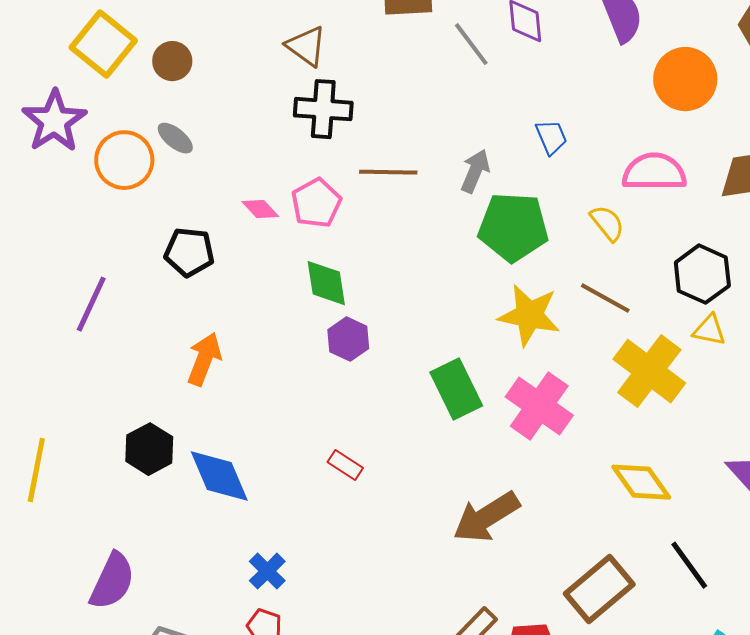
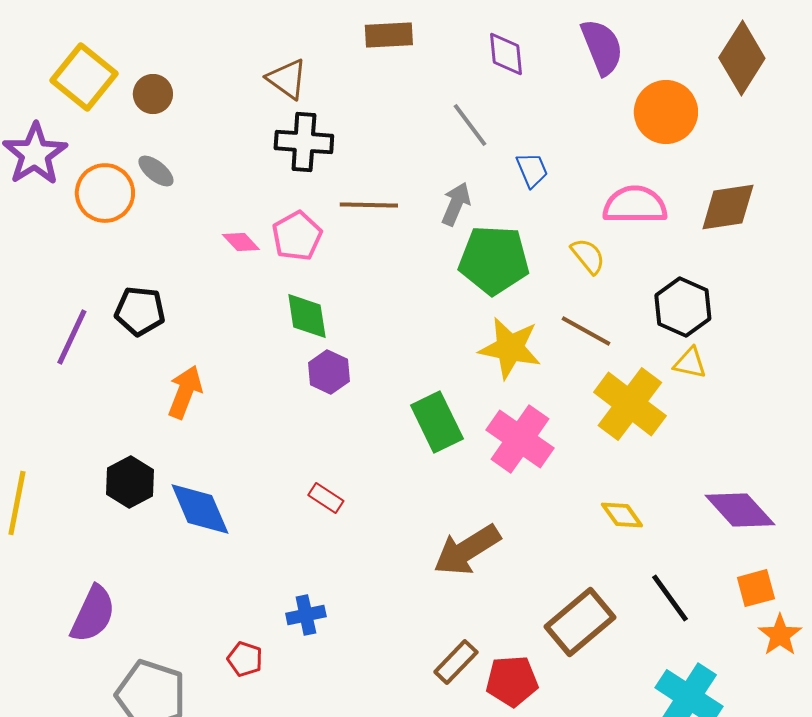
gray line: (471, 44) -> (470, 125), moved
black pentagon: (189, 252) -> (140, 311), moved
yellow diamond: (641, 482) -> (622, 515), size x0.7
blue cross: (267, 571) -> (306, 615), moved, turned 33

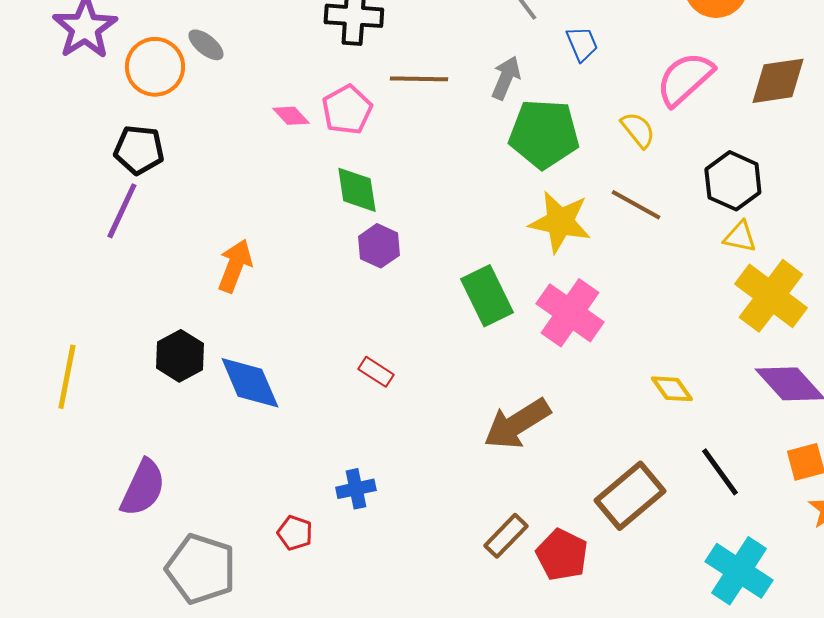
pink semicircle: (635, 205) -> (685, 79), turned -42
black pentagon: (140, 311) -> (139, 150), moved
yellow cross: (630, 404) -> (771, 296), moved
red pentagon: (512, 681) -> (562, 555), turned 30

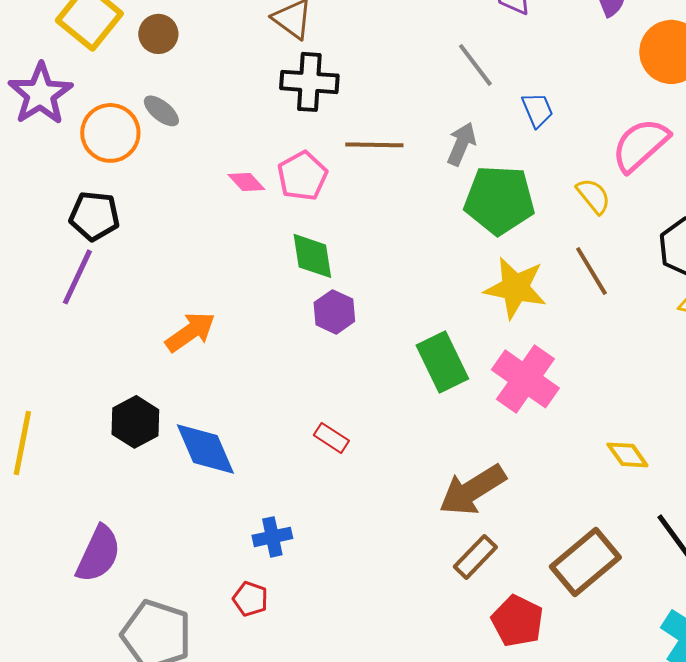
brown line: (636, 205) -> (591, 271), turned 30
orange arrow: (235, 266) -> (190, 332), turned 34
blue cross: (356, 489) -> (272, 537), moved
brown rectangle: (506, 536) -> (475, 557), moved

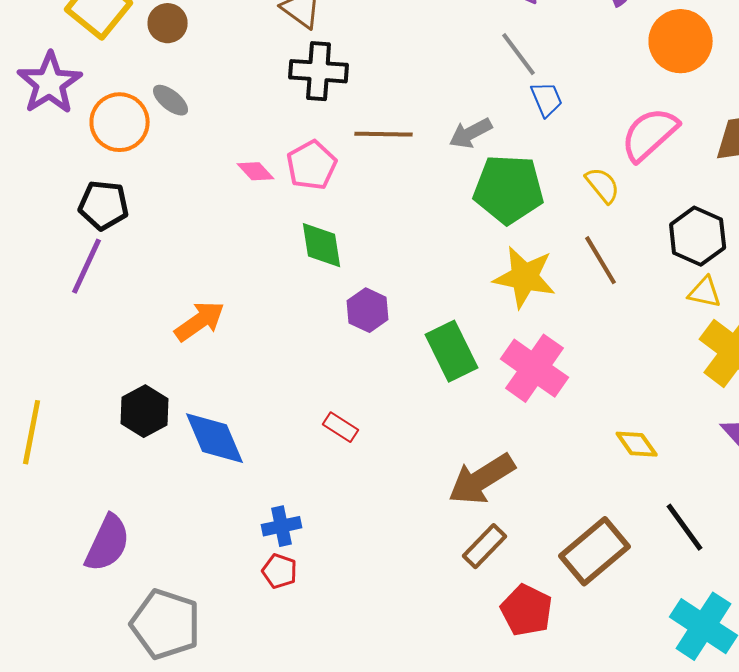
gray line: (475, 65) -> (519, 54), moved
gray arrow: (461, 144) -> (471, 133), turned -141
purple hexagon: (334, 312) -> (368, 310), moved
red pentagon: (250, 599) -> (280, 571), moved

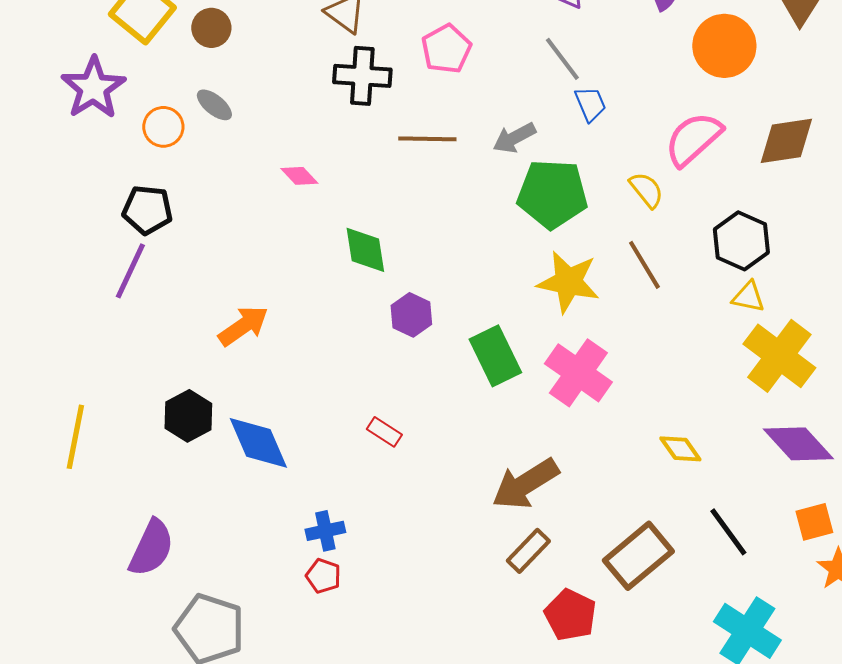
orange circle: (120, 122) -> (163, 127), size x0.7
pink pentagon: (312, 165) -> (446, 49), moved

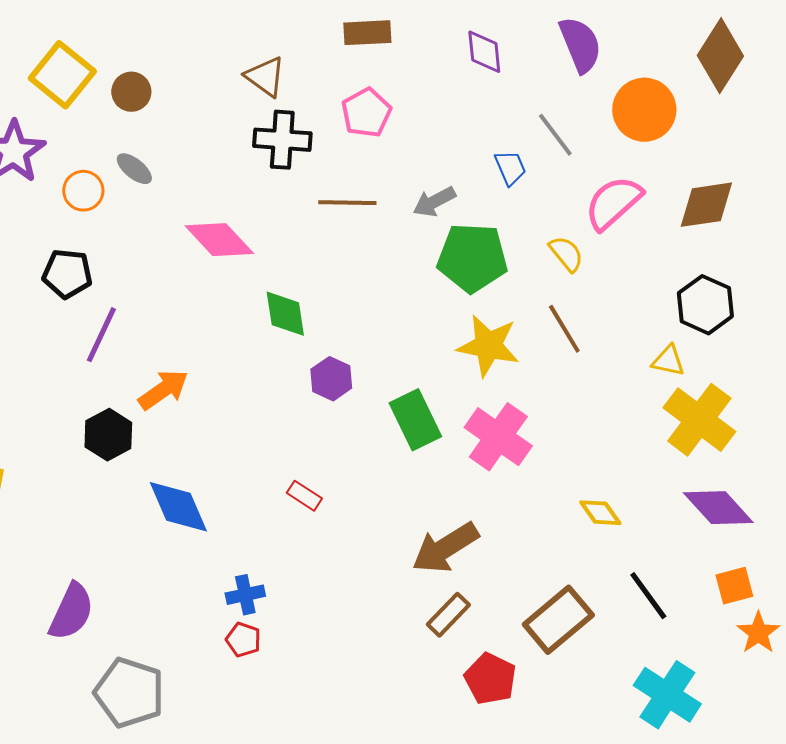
gray line: (562, 59) -> (555, 135), moved
pink diamond: (299, 176) -> (219, 240), size x1.8
black hexagon: (741, 241) -> (705, 305), moved
purple line: (130, 271) -> (101, 335), moved
black hexagon: (188, 416) -> (108, 435), moved

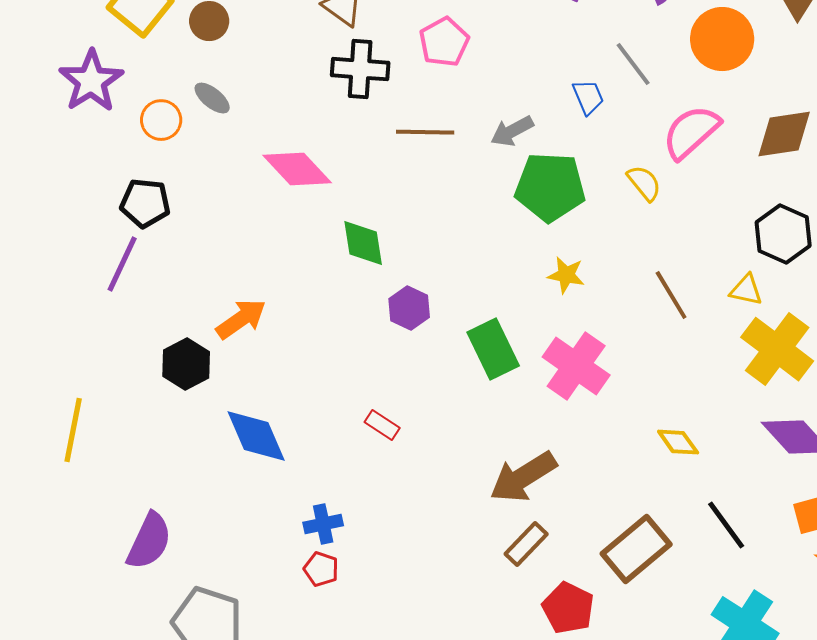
brown line: (564, 329) -> (671, 295), moved
purple line: (101, 335) -> (122, 264), moved
yellow star: (488, 346) -> (566, 275), size x0.6

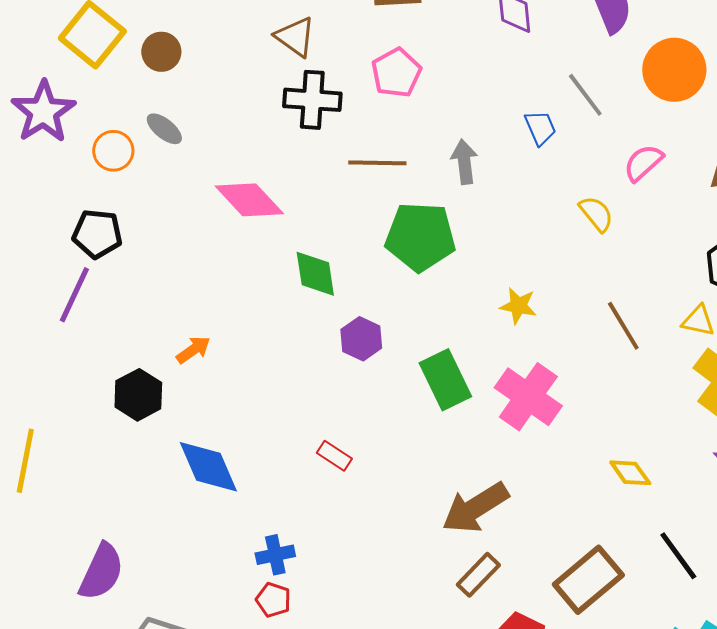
gray arrow: (512, 131) -> (464, 162), turned 111
pink semicircle: (691, 132) -> (643, 163), size x0.7
green pentagon: (550, 187) -> (420, 237), moved
orange arrow: (241, 319) -> (193, 350), size x0.7

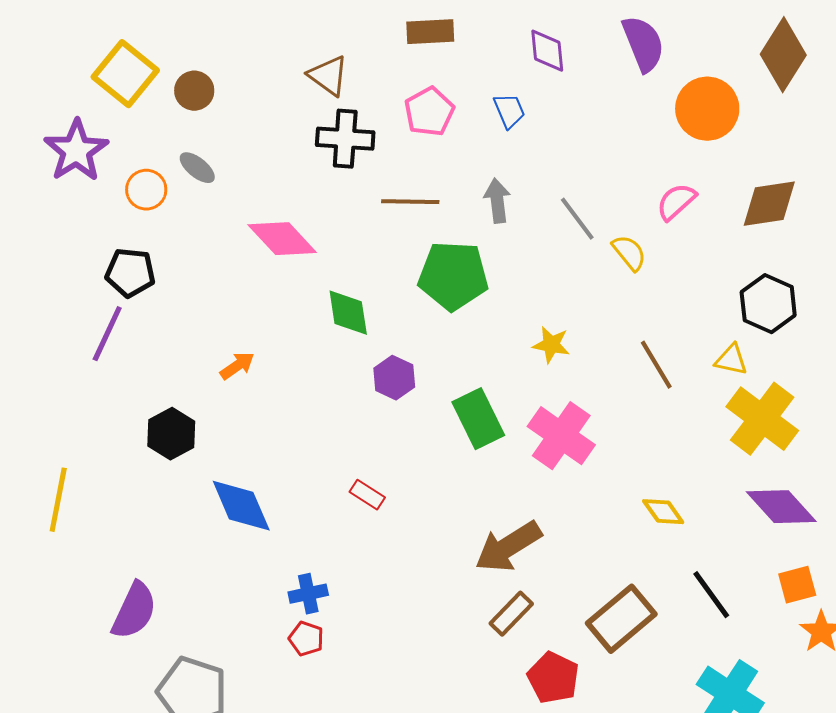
gray line: (585, 95) -> (577, 219), moved
blue trapezoid: (540, 128) -> (509, 111), moved
orange arrow: (193, 350) -> (237, 366), moved

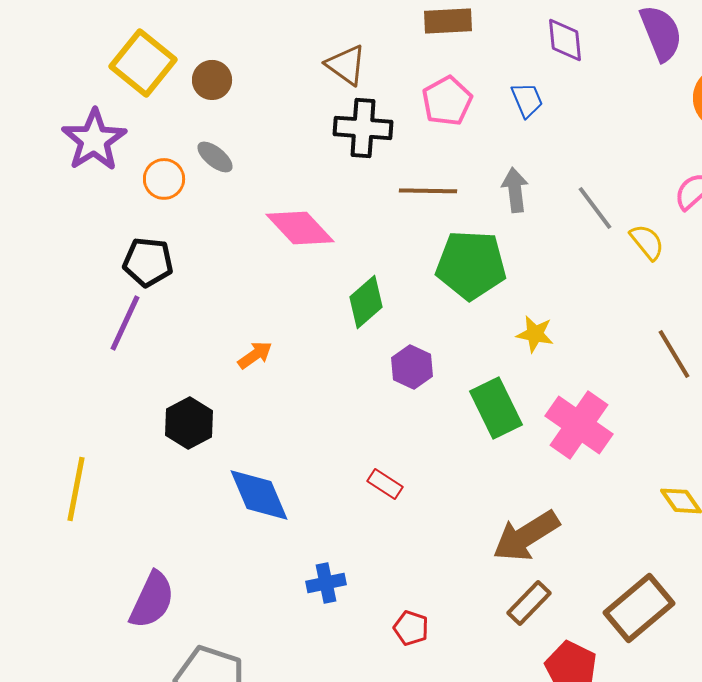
green diamond: (348, 313) -> (366, 302), turned 58
yellow star: (551, 345) -> (535, 334), moved
red pentagon: (306, 639) -> (411, 628), moved

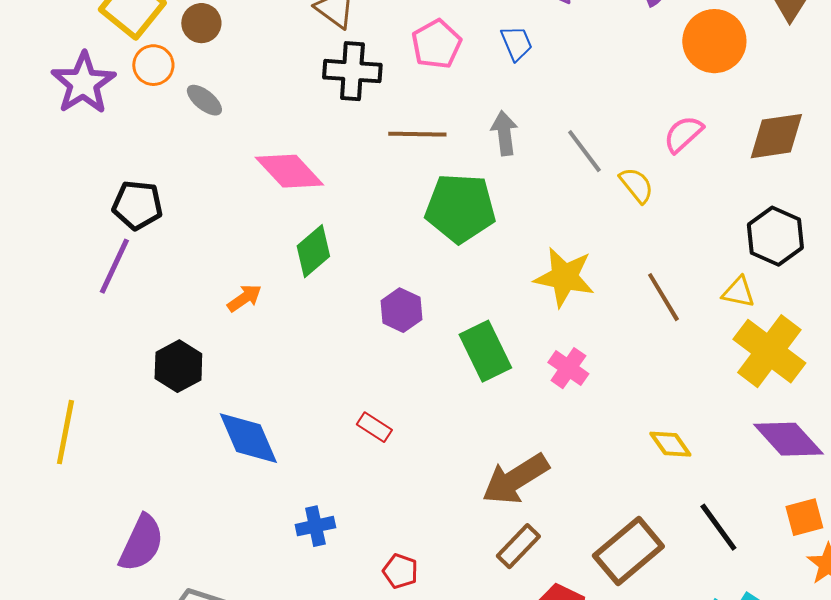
orange circle: (164, 179) -> (153, 65), moved
green diamond: (366, 302) -> (313, 251), moved
yellow star: (535, 334) -> (564, 277), moved, size x1.6
pink cross: (579, 425) -> (568, 368), size x0.6

